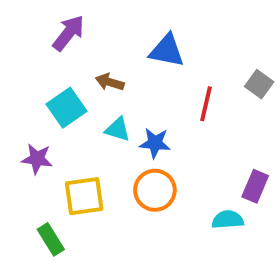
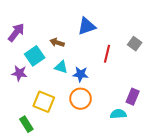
purple arrow: (68, 33) -> (16, 32), moved
blue triangle: (167, 51) -> (87, 26), turned -30
purple star: (37, 159) -> (19, 73), moved
yellow square: (84, 196) -> (44, 102), turned 30

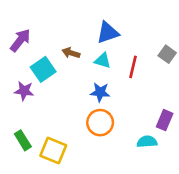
cyan triangle: (61, 67) -> (103, 61), moved
yellow square: (44, 102) -> (53, 150), moved
green rectangle: (26, 124) -> (23, 140), moved

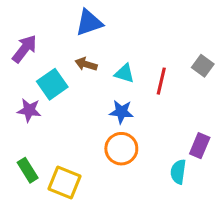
blue triangle: (108, 33) -> (89, 23), moved
cyan semicircle: (147, 142) -> (178, 172), turned -78

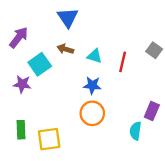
blue triangle: (89, 23) -> (68, 18), turned -45
green rectangle: (28, 170) -> (21, 130), turned 30
yellow square: (65, 182) -> (49, 139), turned -30

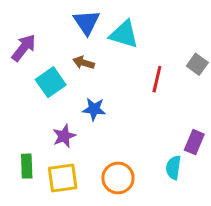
cyan triangle: (95, 56) -> (124, 34), moved, size x1.5
purple star: (22, 84) -> (64, 136), moved, turned -30
blue star: (92, 85) -> (94, 109), moved
orange circle: (92, 113) -> (118, 178), moved

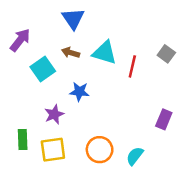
cyan triangle: (124, 34) -> (105, 53), moved
cyan semicircle: (173, 168) -> (135, 156), moved, turned 30

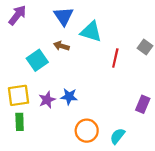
purple arrow: (20, 40) -> (17, 15), moved
cyan triangle: (105, 53) -> (91, 32), moved
blue star: (79, 92) -> (69, 97), moved
yellow square: (53, 150) -> (18, 95), moved

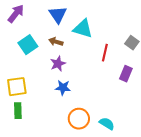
cyan square: (37, 60) -> (28, 45), moved
purple star: (47, 100) -> (58, 64), moved
purple rectangle: (143, 104) -> (126, 74), moved
cyan semicircle: (117, 136) -> (107, 124), turned 84

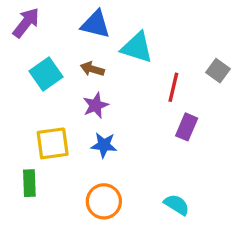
blue triangle: (58, 15) -> (96, 24), turned -42
purple rectangle: (126, 74) -> (187, 127), moved
yellow square: (17, 87) -> (53, 143), moved
orange circle: (79, 119) -> (104, 201), moved

